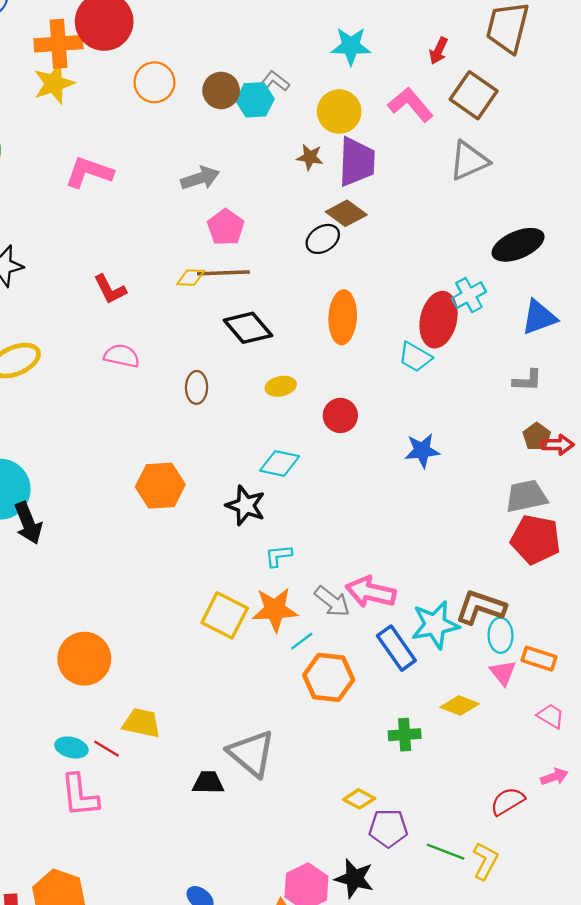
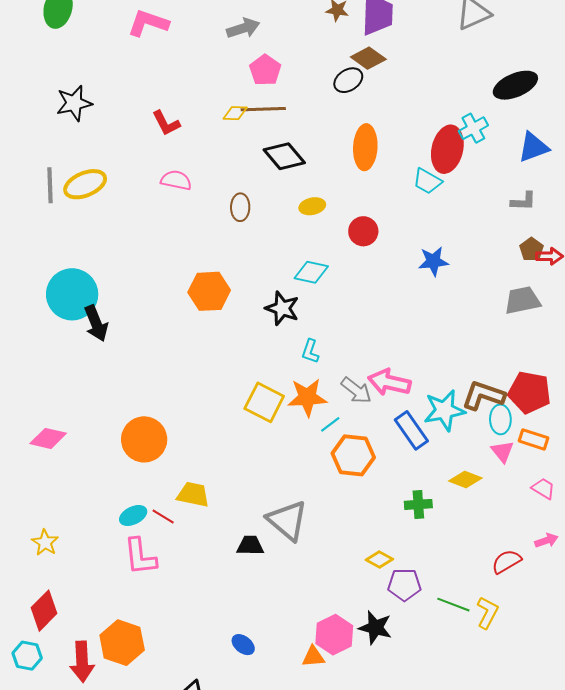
red pentagon: (536, 539) -> (529, 392), moved
cyan L-shape: (278, 556) -> (310, 351), turned -65
cyan ellipse: (71, 748) -> (133, 515), turned -40

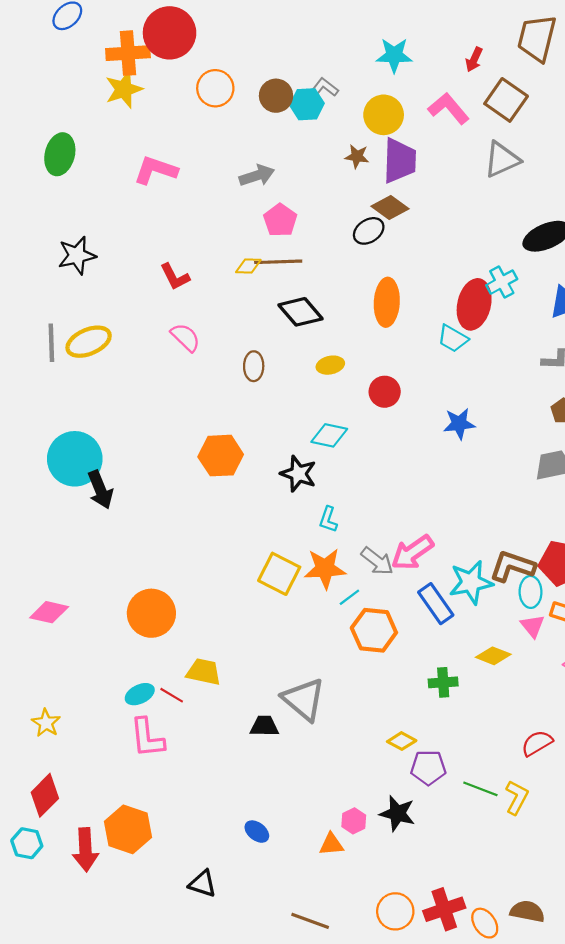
pink semicircle: (176, 180) -> (185, 337), turned 32
pink arrow: (389, 382) -> (412, 553), turned -48
pink hexagon: (334, 635) -> (354, 821), size x0.6

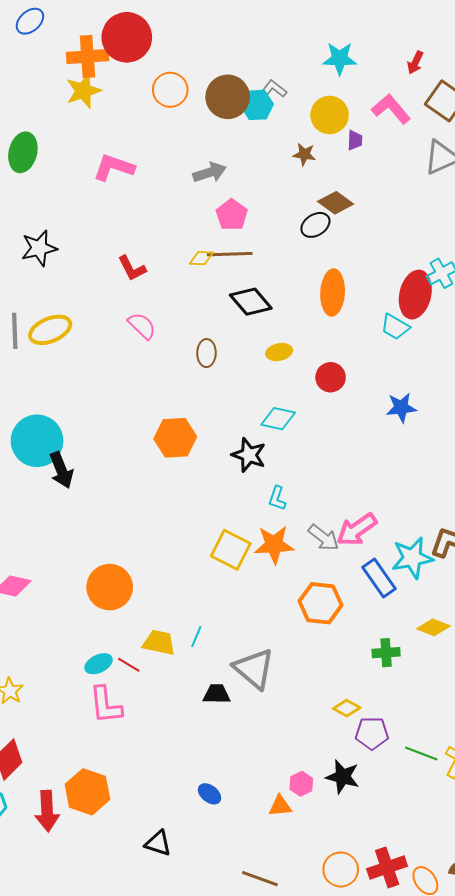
brown circle: (276, 96) -> (228, 97), size x1.4
purple trapezoid: (400, 161) -> (355, 140), moved, size x0.5
cyan line: (349, 597) -> (196, 636), moved, turned -30

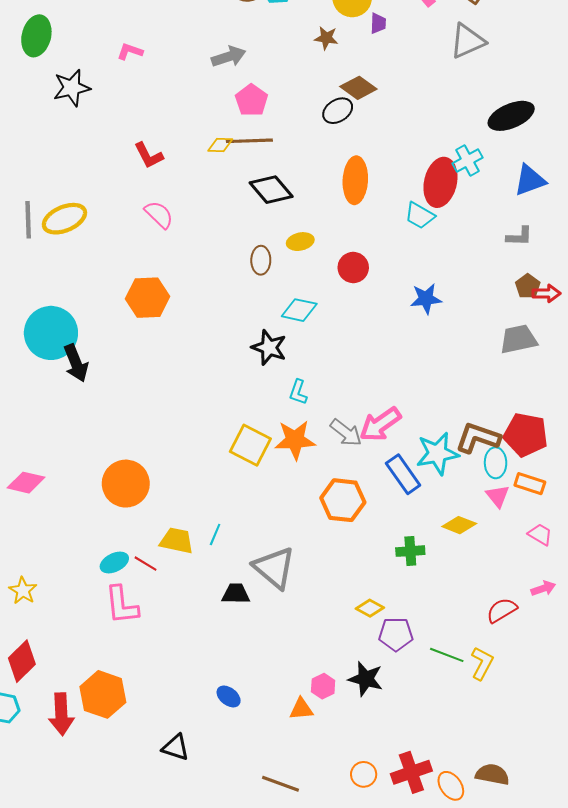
pink L-shape: (114, 167) -> (130, 51), size x0.6
black star: (39, 248) -> (72, 88), moved
brown ellipse: (206, 353) -> (261, 260), moved
orange hexagon: (175, 438) -> (148, 298), moved
orange circle: (341, 869) -> (364, 774), size x0.7

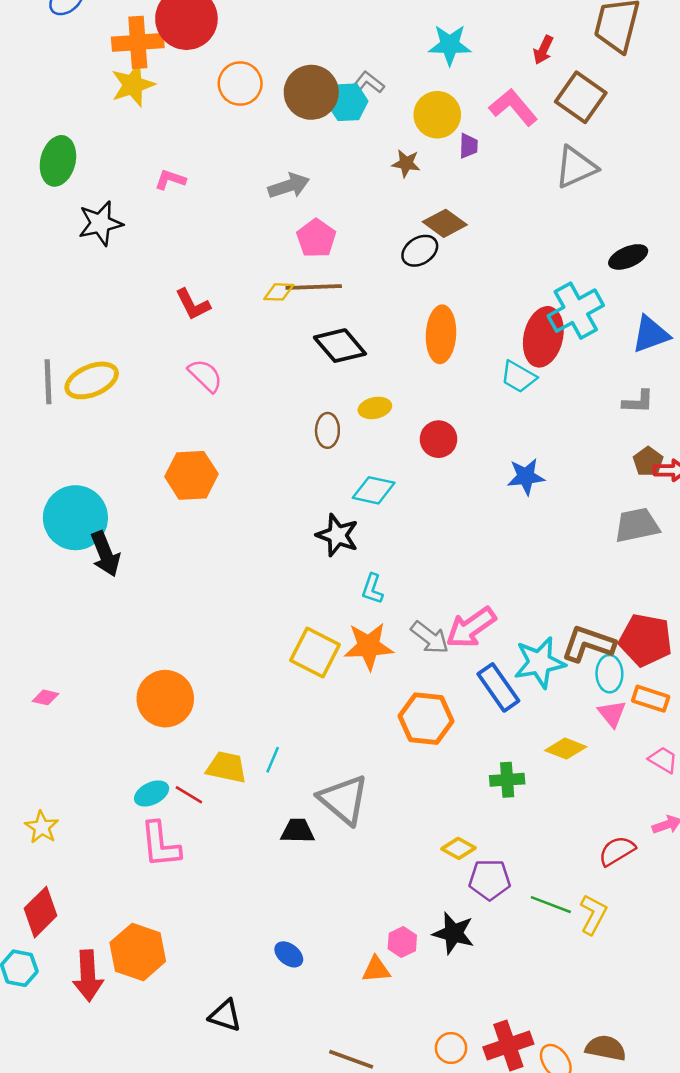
black ellipse: (511, 116) -> (628, 257), size x0.7
cyan cross: (467, 161) -> (576, 311), size x1.5
pink diamond: (26, 483) -> (45, 697), size x0.6

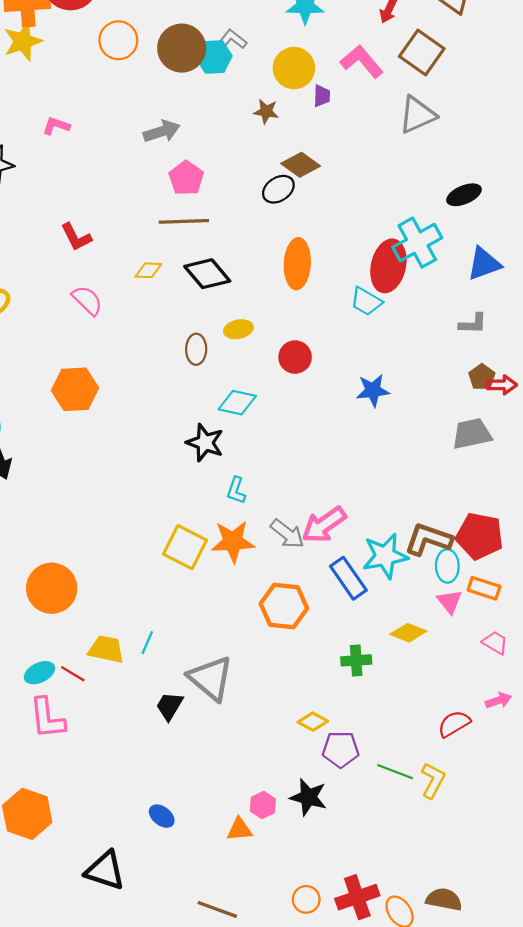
yellow diamond: (279, 292) -> (148, 270), moved
black trapezoid: (298, 831) -> (169, 706), turned -60
black triangle: (225, 1016) -> (105, 871), size x1.4

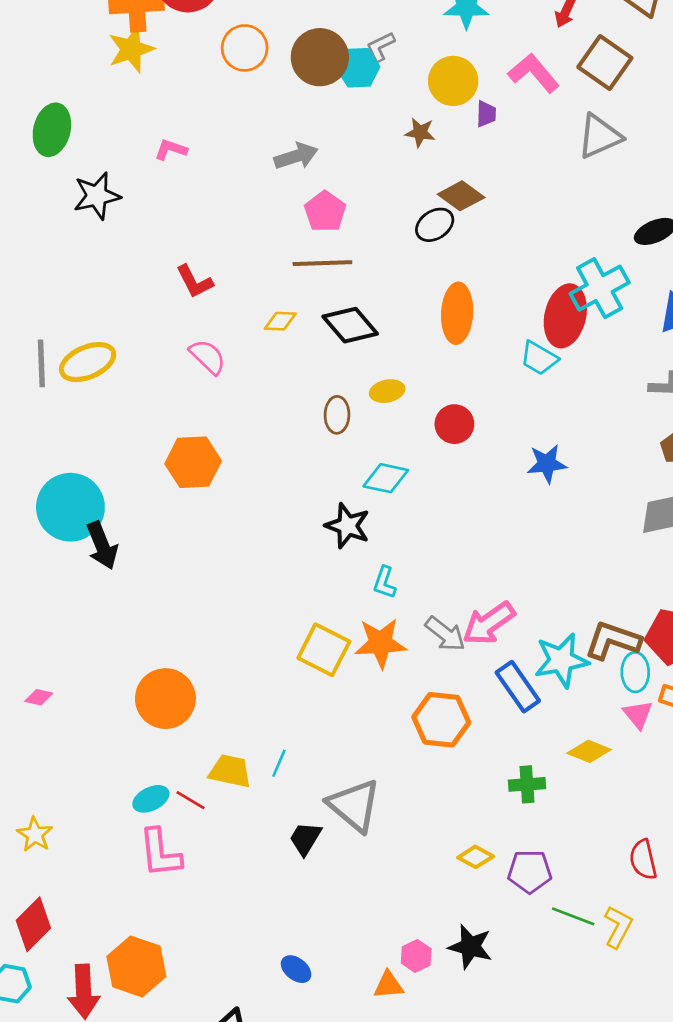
gray L-shape: (233, 39) -> (381, 47), turned -64
red semicircle: (454, 724) -> (643, 860), turned -72
purple pentagon: (341, 749) -> (530, 871), moved

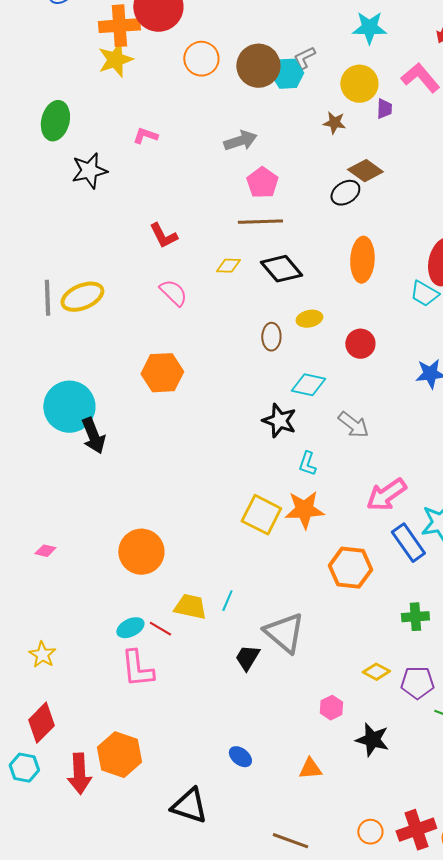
gray arrow: (445, 634) -> (353, 425), moved
pink hexagon: (416, 956) -> (331, 708), moved

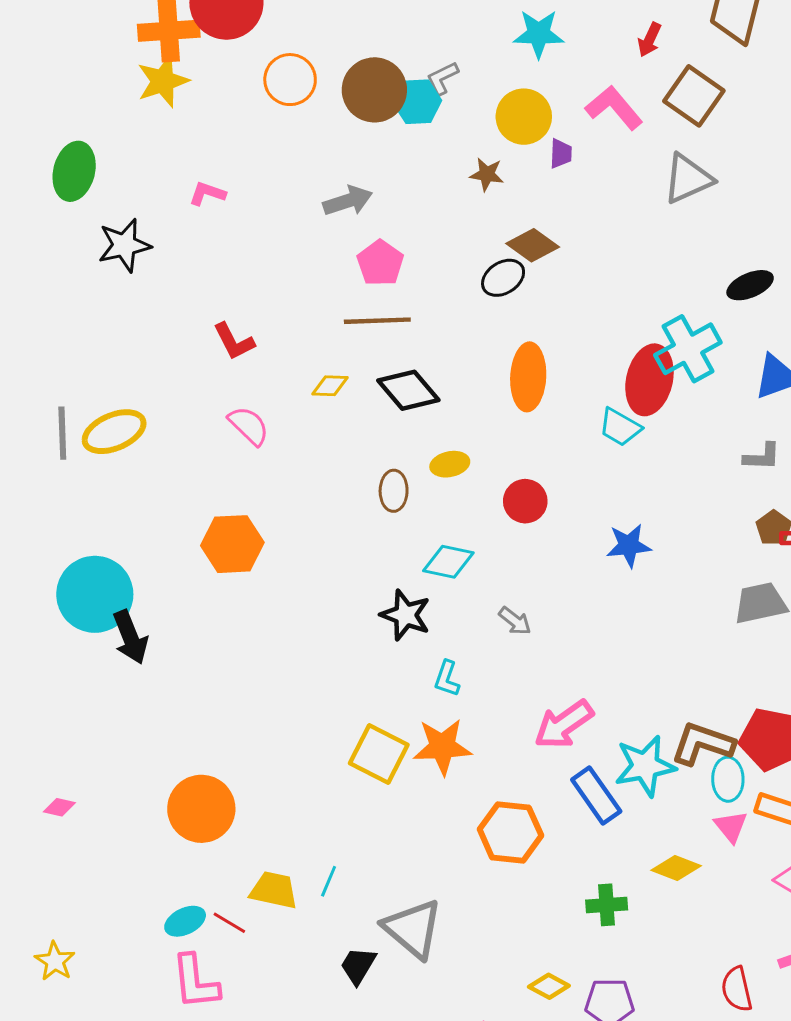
gray arrow: (353, 425) -> (515, 621), size x0.7

